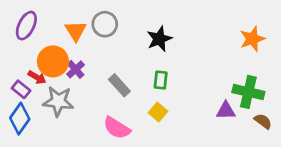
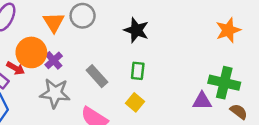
black star: (159, 39) -> (136, 30), turned -30
gray star: (58, 101) -> (55, 93), moved

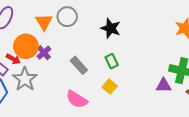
green rectangle: (138, 71) -> (112, 61), turned -32
gray star: (55, 93) -> (25, 79), moved, turned 30

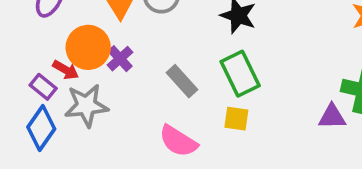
green rectangle: (112, 61) -> (240, 74), size x1.6
gray star: (25, 79) -> (86, 106), turned 30
yellow square: (110, 87) -> (236, 119), turned -32

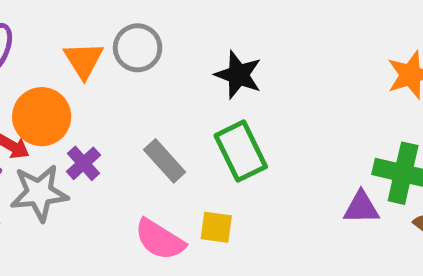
purple cross: (120, 59) -> (83, 163), moved
yellow square: (236, 119) -> (216, 227), moved

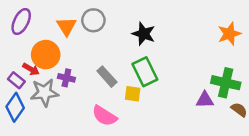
purple cross: (83, 163) -> (66, 78), turned -35
yellow square: (216, 227) -> (133, 94), moved

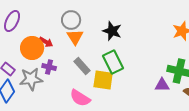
orange triangle: (66, 26) -> (75, 37), moved
red arrow: (31, 69) -> (46, 42), moved
yellow square: (133, 94) -> (103, 80), size x1.5

